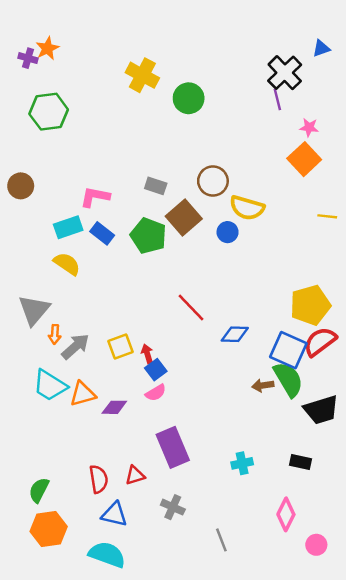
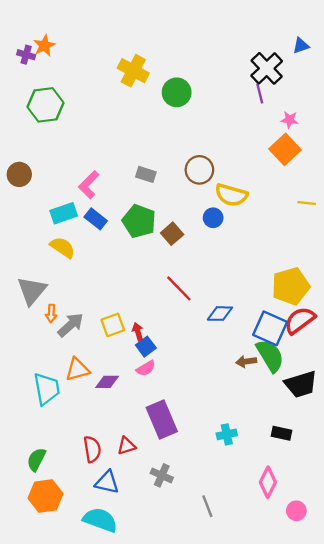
pink L-shape: (95, 197) -> (89, 185), turned -56
brown square: (184, 218) -> (172, 234), moved, size x0.7
cyan trapezoid: (50, 385) -> (47, 389), moved, turned -132

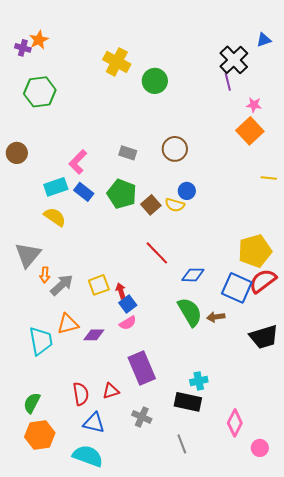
yellow semicircle: (231, 195) -> (175, 205), moved, size x0.7
green semicircle: (270, 356) -> (190, 312), moved
black rectangle: (281, 433) -> (188, 402), moved, size x1.5

